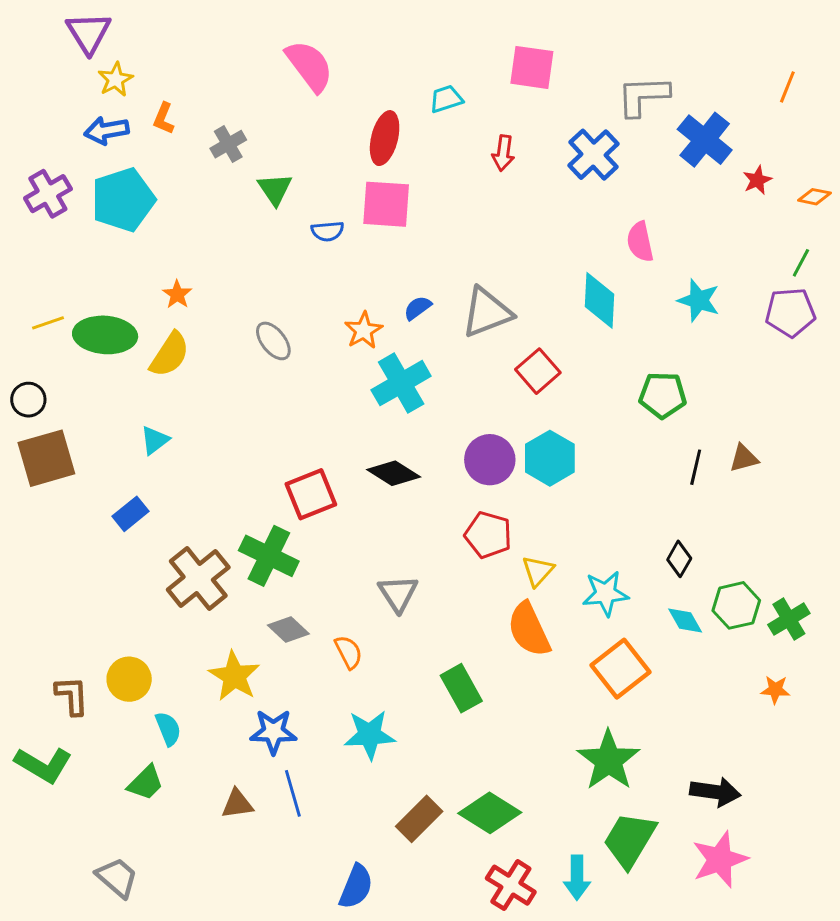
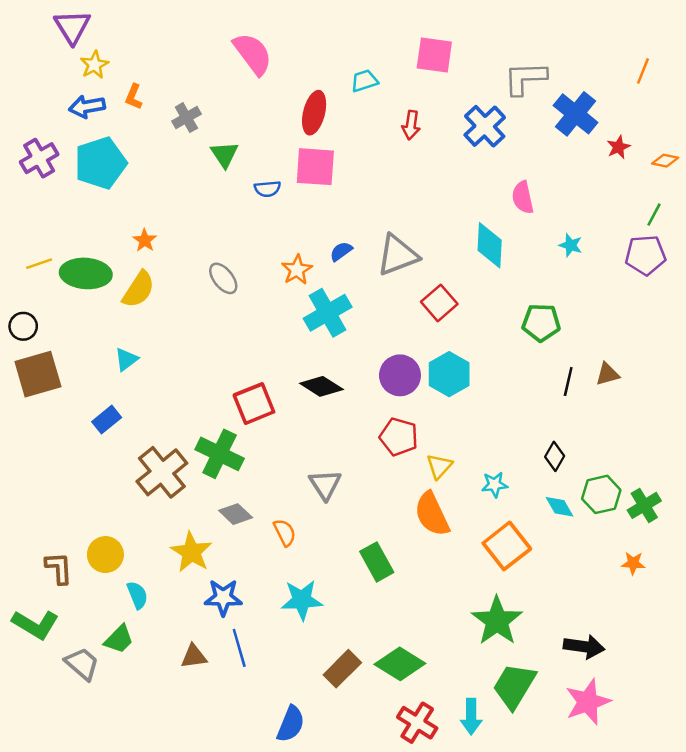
cyan star: (699, 300) -> (571, 245), size x0.7
cyan star: (606, 593) -> (494, 485), size x0.7
gray trapezoid: (117, 878) -> (82, 664), moved

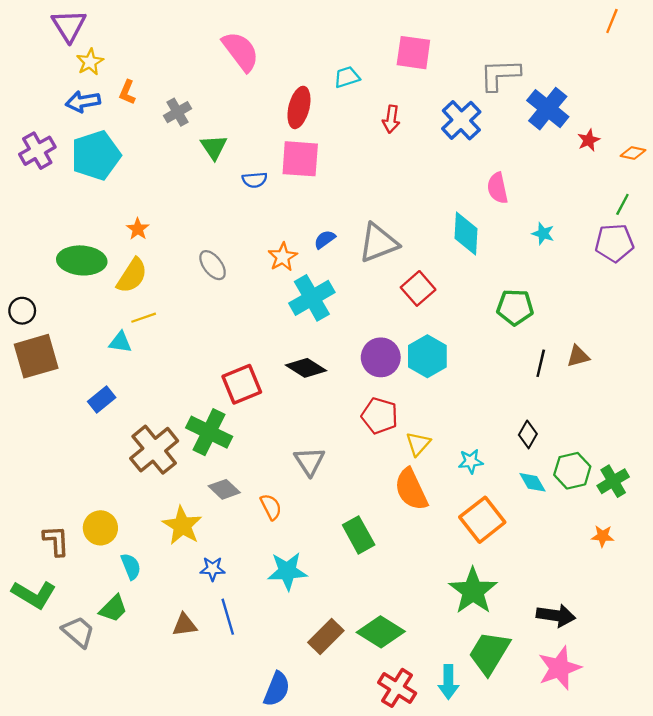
orange line: (643, 71) -> (612, 21), moved
yellow line: (39, 264) -> (144, 318), moved
cyan triangle: (126, 359) -> (120, 342), turned 45
blue star: (223, 598) -> (213, 569), size x0.7

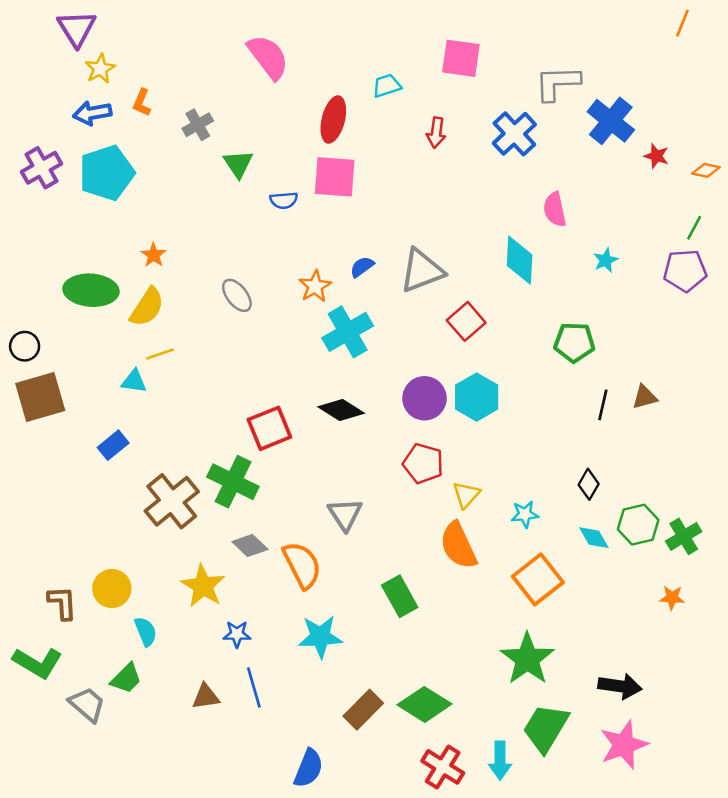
red star: (589, 140) -> (656, 156), turned -30
cyan star: (543, 234) -> (606, 260), turned 30
orange semicircle: (271, 507) -> (302, 565), size x1.6

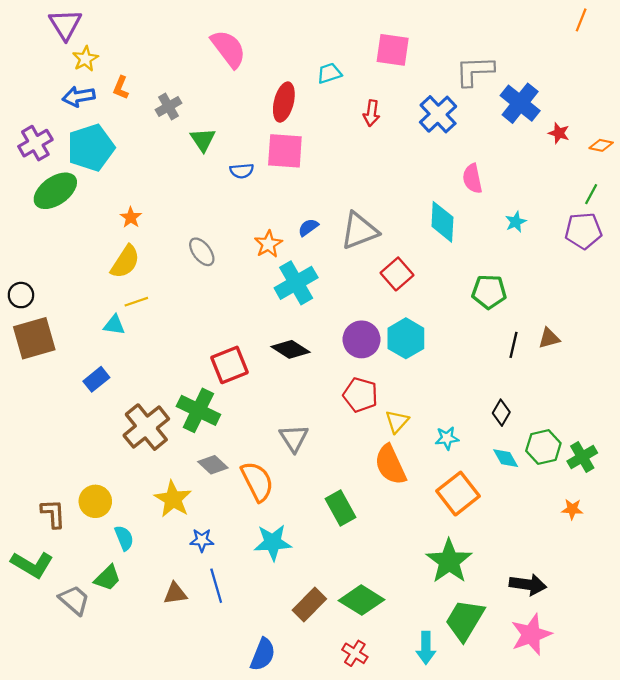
green ellipse: (91, 290) -> (55, 191), moved, turned -39
red cross: (443, 767) -> (355, 653), moved, size x0.7

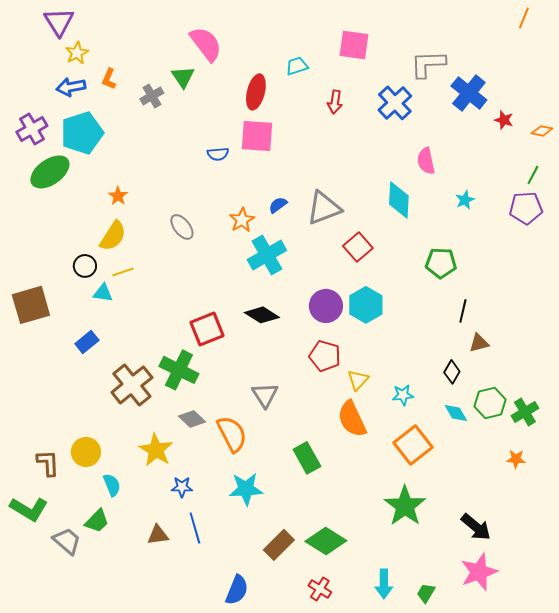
green triangle: (203, 140) -> (183, 77), moved
black circle: (21, 295) -> (85, 266), moved
brown triangle: (549, 338) -> (479, 343), moved
black arrow: (528, 585) -> (476, 527), turned 32
green trapezoid: (465, 620) -> (426, 593), moved, size x0.5

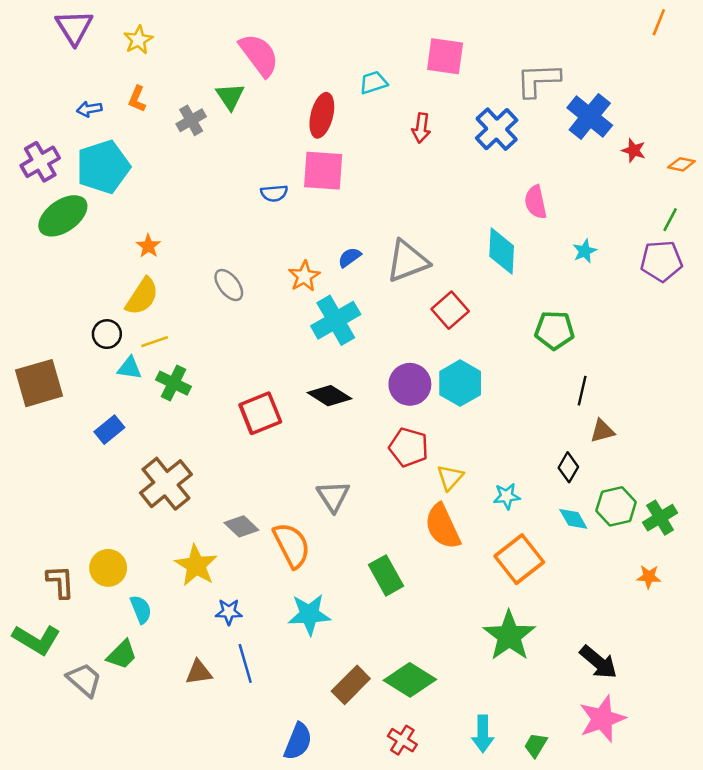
yellow star: (77, 53) -> (138, 40), moved
blue arrow: (71, 87) -> (89, 109), size x0.7
green cross: (179, 370) -> (174, 383), moved, size x0.7

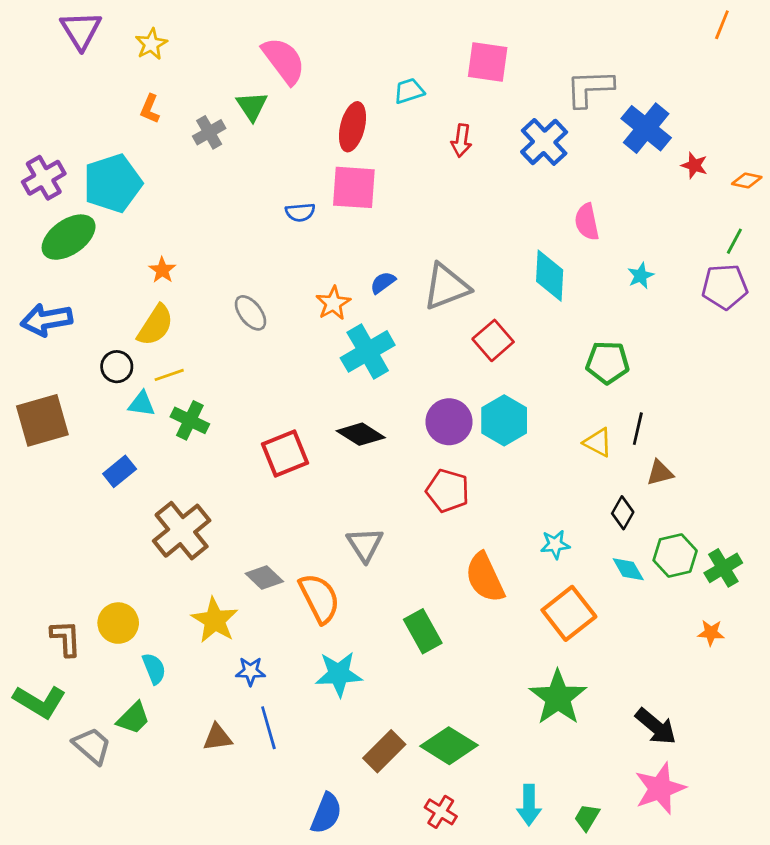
blue arrow: (89, 109) -> (46, 320), moved, size x1.8
yellow triangle: (450, 477) -> (598, 442), moved, turned -44

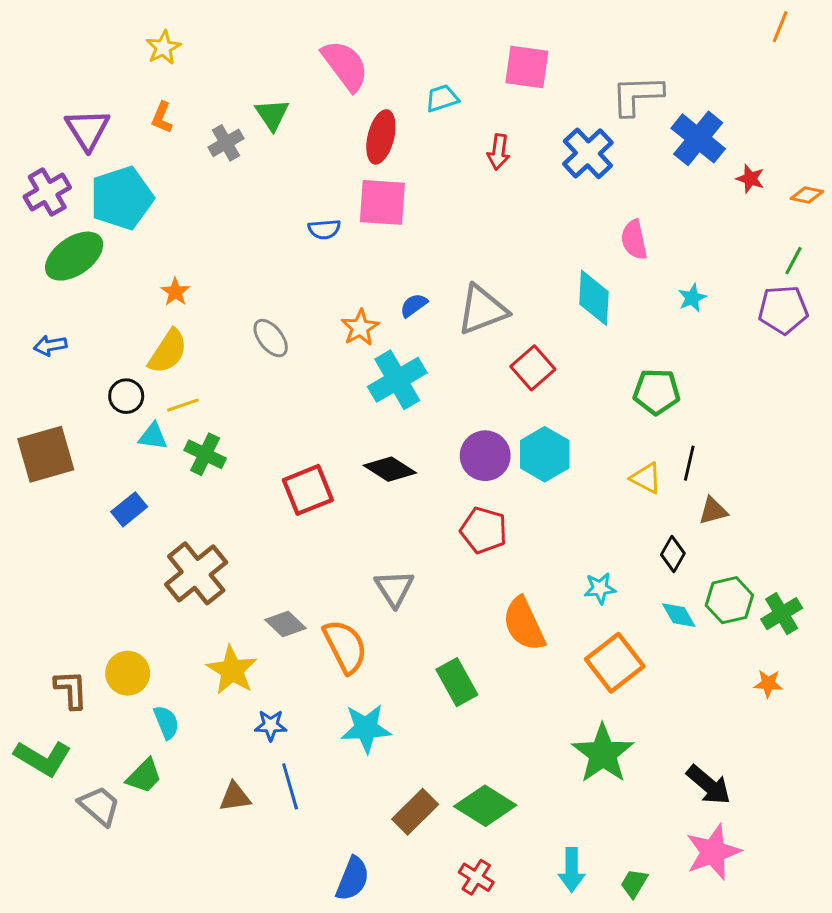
purple triangle: (81, 30) -> (87, 129), moved
pink semicircle: (284, 61) -> (345, 65), moved
blue arrow: (46, 320) -> (50, 345), size x0.6

